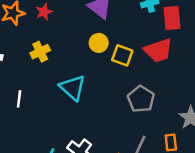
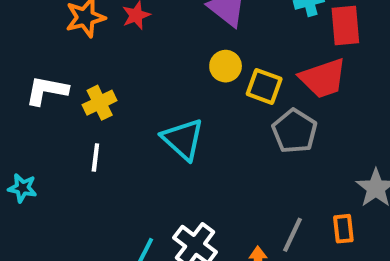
yellow cross: (40, 52) -> (100, 103), moved
gray pentagon: (141, 99) -> (295, 131), moved

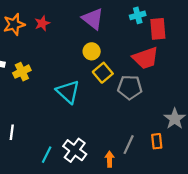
yellow square: (264, 86) -> (103, 73), moved, turned 30
gray pentagon: (295, 131) -> (130, 87), turned -30
white line: (95, 158) -> (12, 132), moved

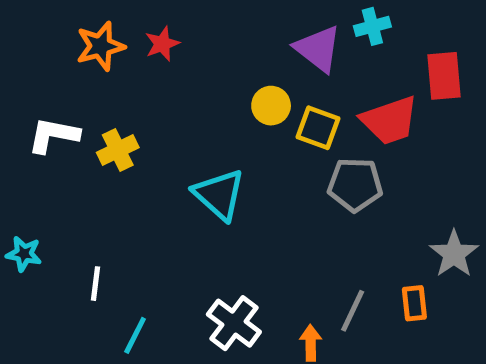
purple triangle: (93, 19) -> (318, 49), moved
red rectangle: (158, 29) -> (444, 76), moved
yellow square: (103, 73) -> (318, 128), moved, turned -30
cyan line: (47, 155) -> (135, 335), moved

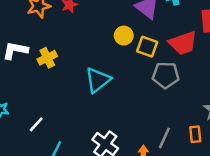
cyan triangle: (219, 195) -> (98, 80), turned 40
white line: (96, 284) -> (36, 124), turned 35

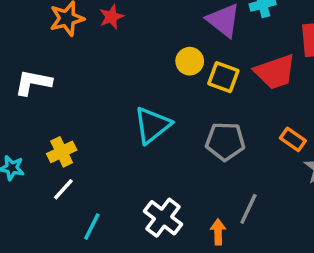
yellow cross: (47, 58) -> (62, 152), moved
gray pentagon: (166, 75) -> (225, 141), moved
orange rectangle: (195, 134) -> (293, 139), moved, turned -49

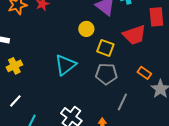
yellow square: (223, 77) -> (105, 48), moved
yellow cross: (62, 152) -> (14, 66), moved
gray line: (248, 209) -> (122, 102), moved

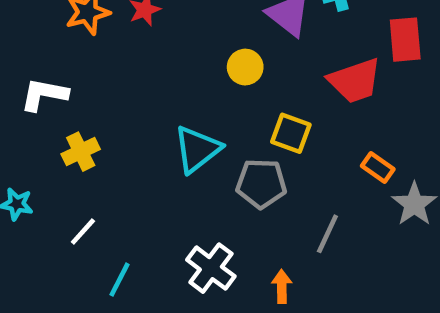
yellow square: (105, 48) -> (291, 133), moved
gray pentagon: (106, 74) -> (261, 184), moved

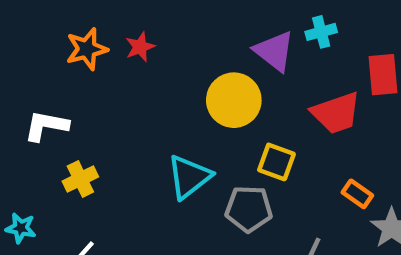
yellow circle: (245, 67) -> (234, 100), size x1.6

